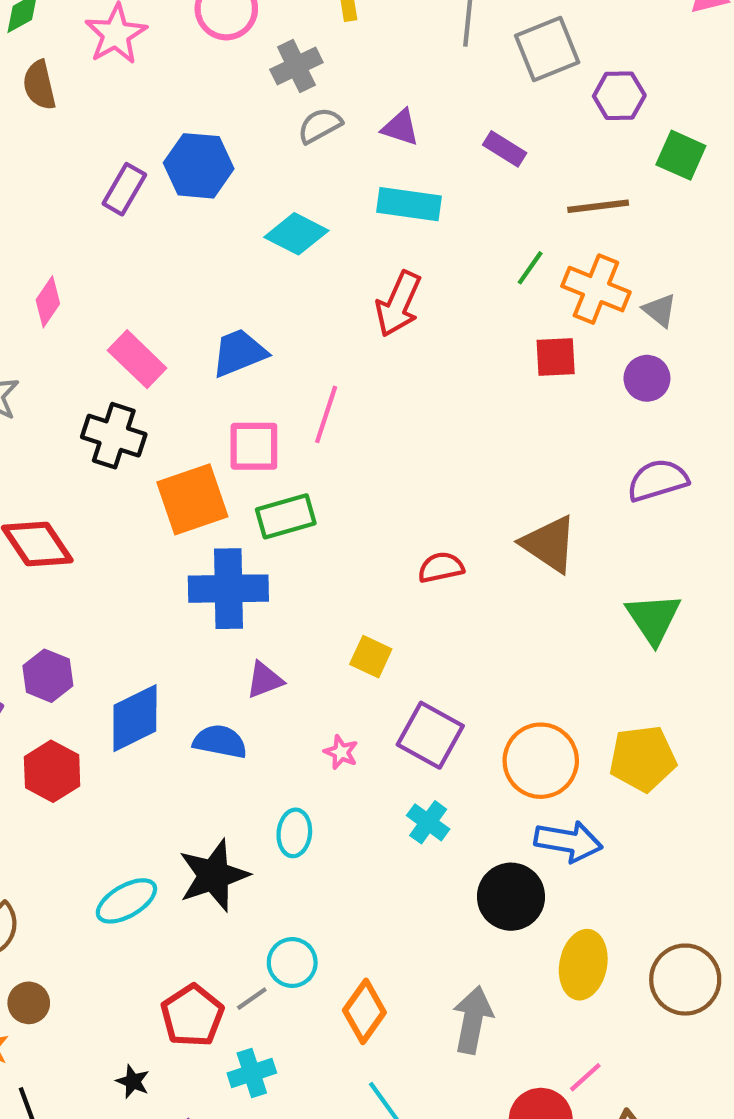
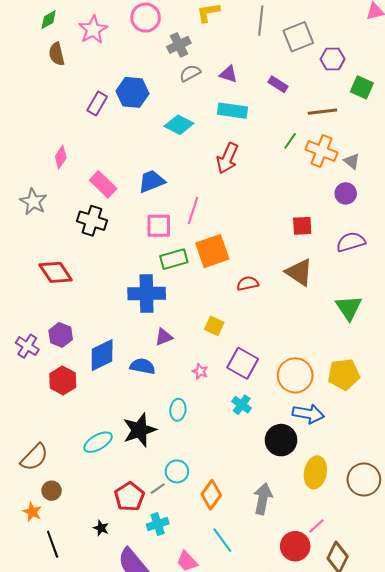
red square: (556, 357) -> (302, 226), moved
orange square: (192, 499) -> (212, 251), moved

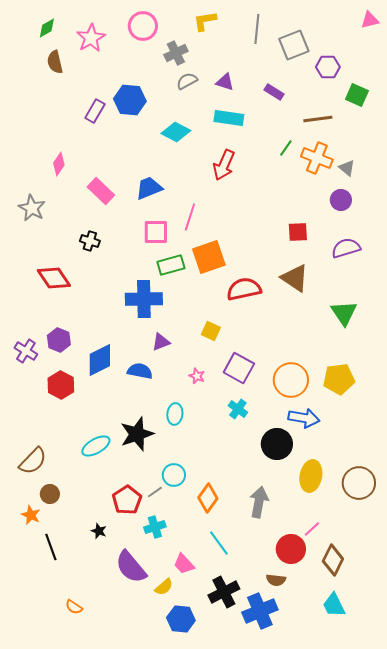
black cross: (92, 221) -> (90, 241), moved, size x0.7
red semicircle: (248, 283) -> (244, 289), size x1.6

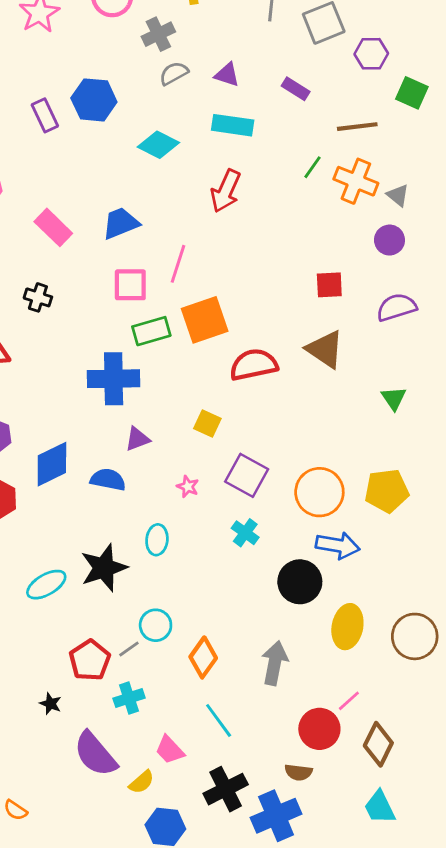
purple rectangle: (95, 111) -> (45, 115), turned -55
green triangle: (344, 313) -> (394, 398), size x0.7

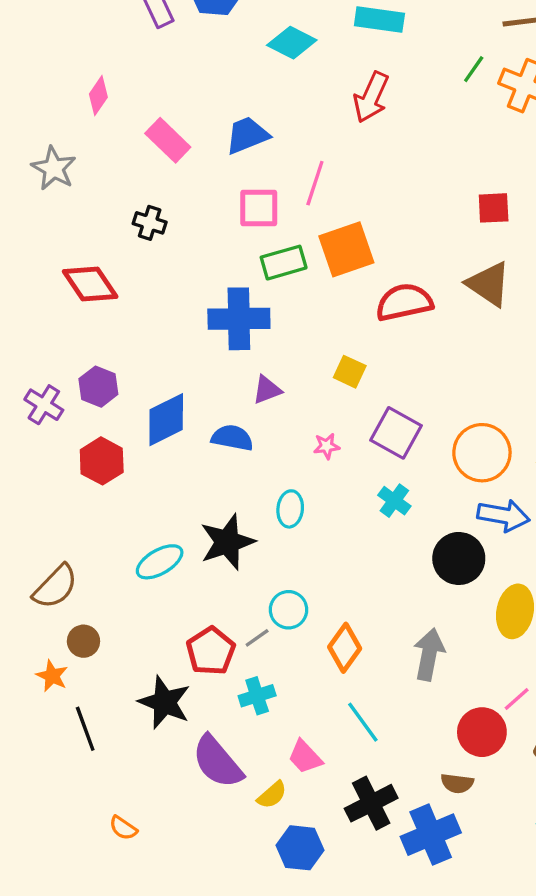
pink star: (188, 487) -> (327, 446), turned -30
black star: (51, 704) -> (165, 702), size x2.0

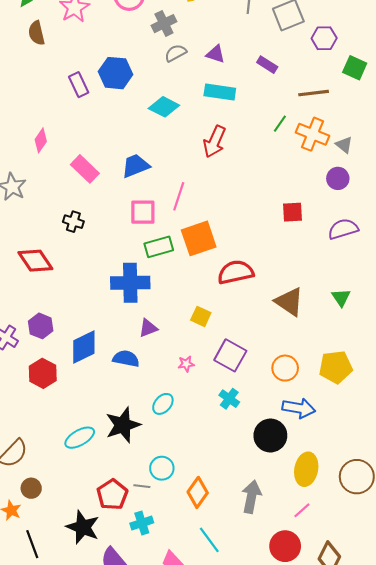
brown triangle: (489, 284) -> (289, 302), moved
orange circle: (482, 453) -> (285, 368), size x0.7
cyan ellipse: (290, 509) -> (163, 404), turned 35
gray line: (257, 638) -> (142, 486), turned 42
pink line: (517, 699) -> (302, 510), moved

